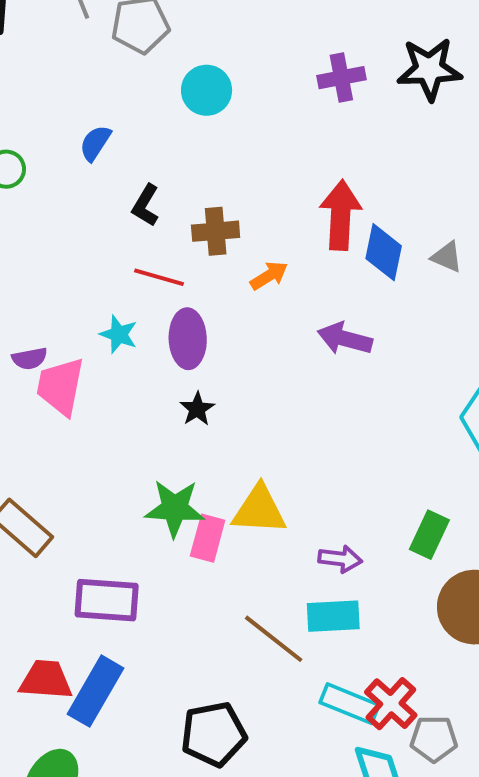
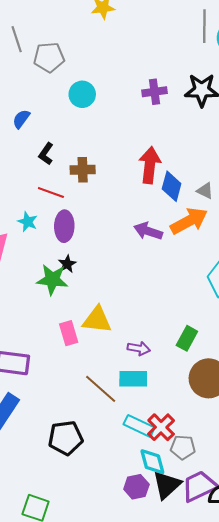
orange arrow: (269, 276) -> (189, 221), moved, size x1.8
green star: (175, 508) -> (52, 280), moved
pink rectangle: (208, 538) -> (69, 333), turned -35

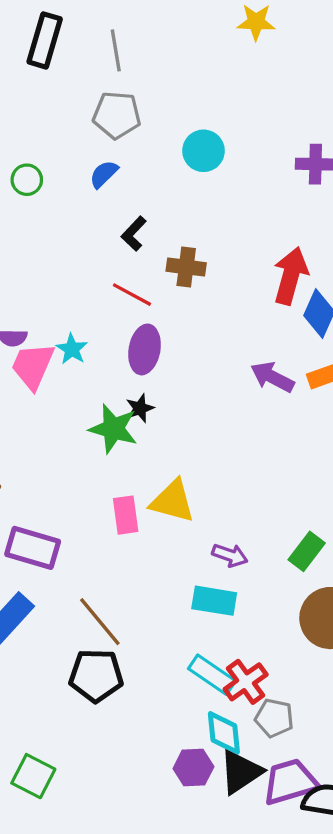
gray pentagon: (49, 57) -> (117, 115), moved
cyan star: (28, 222) -> (72, 349), moved
brown line: (101, 389) -> (100, 622), moved

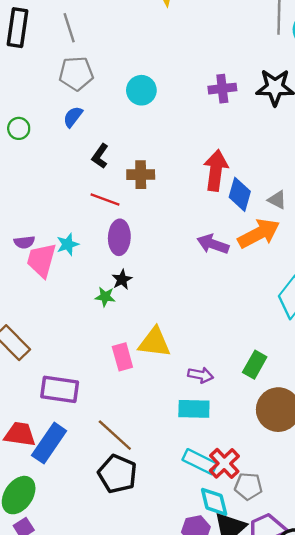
cyan star: (72, 349) -> (68, 244), turned 30
green star: (113, 429) -> (105, 297), size x0.6
black pentagon: (96, 676) -> (117, 474), turned 30

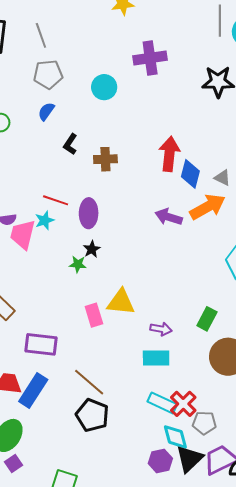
purple cross: (222, 89) -> (150, 58), moved, size x1.4
red line: (105, 199) -> (56, 200), moved

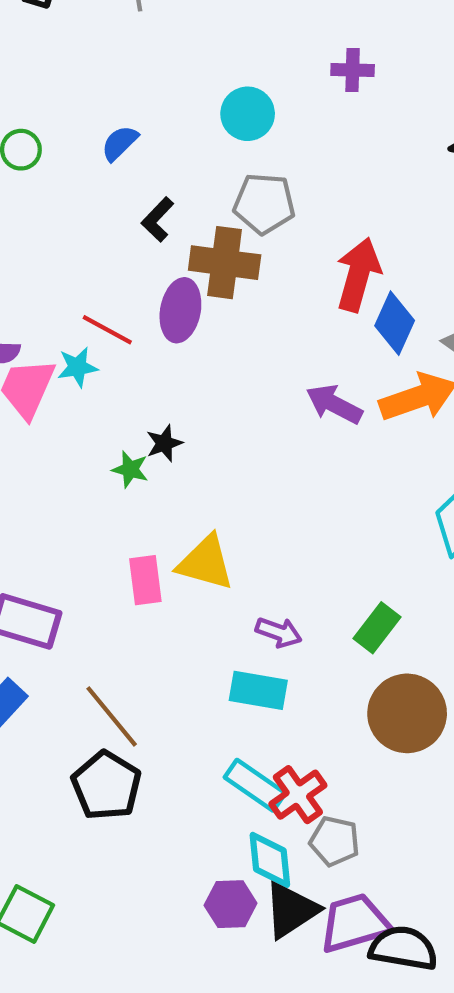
purple cross: (150, 58) -> (353, 70), size x0.6
gray pentagon: (48, 74) -> (264, 204), moved
brown cross: (105, 159) -> (225, 263), size x1.4
purple ellipse: (89, 213) -> (180, 310), moved

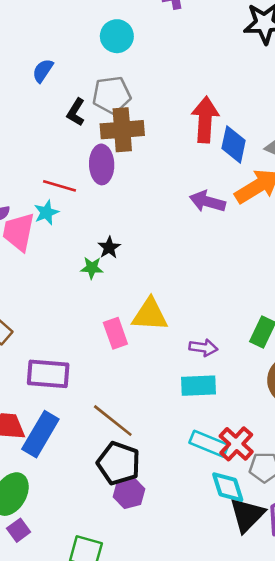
gray pentagon: (264, 204) -> (112, 95), moved
purple hexagon: (231, 904) -> (129, 493), moved

